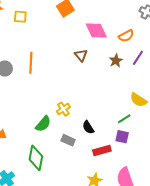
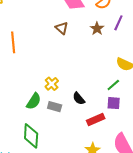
gray rectangle: (68, 140) -> (55, 107), moved

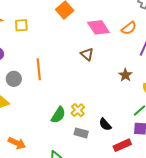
brown star: (97, 29) -> (125, 75), moved
green semicircle: (34, 101) -> (58, 115), moved

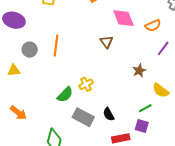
yellow cross: (78, 110) -> (86, 84), moved
gray rectangle: (81, 133) -> (83, 117), size x1.5

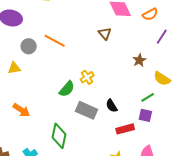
orange line: (56, 46) -> (55, 41), turned -65

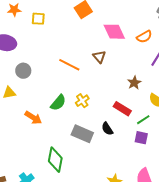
orange line: (55, 41) -> (69, 65), moved
green semicircle: (67, 89) -> (58, 103), moved
orange arrow: (21, 110) -> (33, 118), moved
red rectangle: (125, 129) -> (122, 109), moved, turned 48

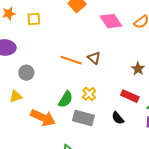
brown triangle: (99, 57) -> (94, 58), moved
orange arrow: (33, 118) -> (43, 118), size x1.4
gray rectangle: (82, 134) -> (83, 118), moved

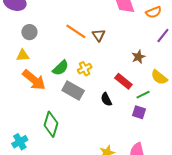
yellow triangle: (16, 96) -> (23, 55), moved

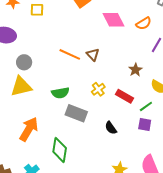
yellow triangle: (23, 55) -> (21, 86), size x1.6
green semicircle: (61, 68) -> (60, 93), turned 42
yellow cross: (85, 69) -> (98, 89), moved
orange arrow: (34, 80) -> (29, 129), moved, turned -90
black semicircle: (106, 99) -> (111, 128), moved

